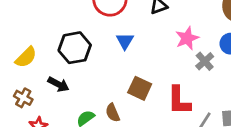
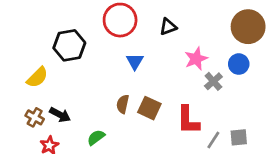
black hexagon: (75, 48) -> (69, 45), moved
black arrow: (58, 84) -> (60, 115), moved
brown semicircle: (113, 113) -> (123, 104), moved, turned 36

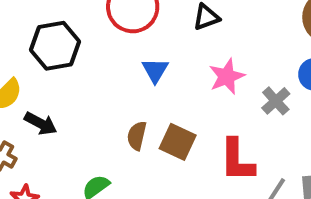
pink star: (196, 59) -> (227, 76), moved
black arrow: (60, 115) -> (41, 123), moved

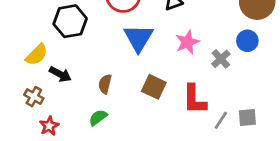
blue triangle: (155, 70) -> (139, 38), size x1.6
brown semicircle: (137, 136) -> (105, 84), moved

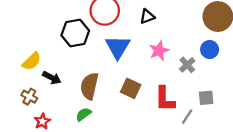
black hexagon: (70, 21) -> (75, 33), moved
brown semicircle: (105, 84) -> (89, 86), size x1.6
gray square: (247, 117) -> (206, 98), moved

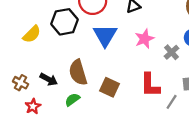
yellow semicircle: (32, 61) -> (32, 34), moved
black arrow: (52, 78) -> (49, 79), moved
brown semicircle: (89, 86) -> (78, 73), turned -30
brown square: (131, 88) -> (110, 87), moved

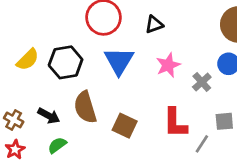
black hexagon: (64, 22) -> (66, 62), moved
green semicircle: (72, 100) -> (57, 145), moved
red star: (33, 106) -> (15, 149), moved

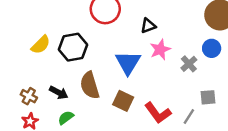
black triangle: (154, 24) -> (148, 26), moved
blue triangle: (119, 61) -> (128, 63), moved
red L-shape: (175, 123) -> (158, 113), moved, turned -36

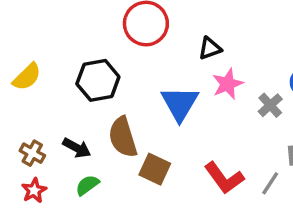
yellow semicircle: (41, 45) -> (27, 77), moved
brown square: (123, 101) -> (155, 169), moved

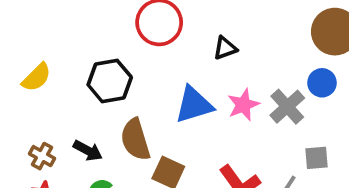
pink star: (228, 84) -> (243, 105), moved
blue triangle: (180, 103) -> (194, 105), turned 42
gray cross: (270, 105) -> (287, 107), size x1.4

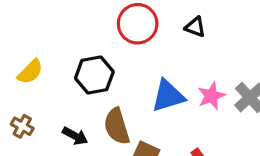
black triangle: (225, 48) -> (195, 27), moved, turned 40
brown cross: (42, 156) -> (22, 126), moved

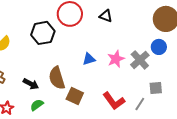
black hexagon: (94, 75) -> (43, 33), moved
blue triangle: (168, 96) -> (89, 59), size x0.6

